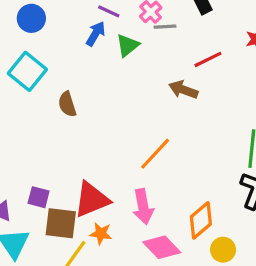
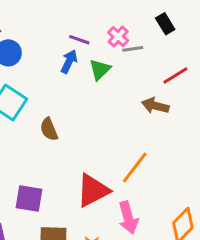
purple square: (39, 197) -> (29, 199), moved, size x1.4
red triangle: (92, 200) -> (93, 190), moved

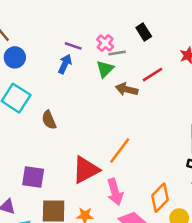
green triangle: (100, 70) -> (105, 69), moved
brown arrow: (155, 106) -> (127, 89), moved

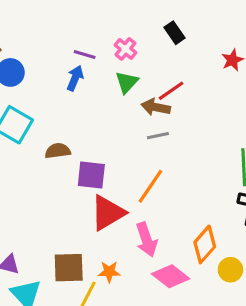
gray line: (117, 53) -> (158, 136), moved
red line: (153, 75) -> (171, 91), moved
brown semicircle: (49, 120) -> (58, 151), turned 108
purple square: (33, 177) -> (91, 175), moved

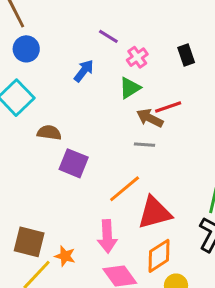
purple line: (85, 54) -> (108, 36), moved
red triangle: (108, 213) -> (155, 213), moved

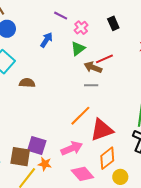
purple square: (74, 163) -> (37, 145), moved
pink arrow: (107, 236) -> (72, 148), turned -105

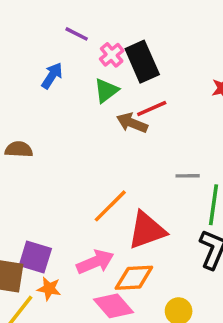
black rectangle: (113, 23) -> (142, 62), moved, size x1.6
gray line: (91, 85) -> (188, 176), moved
orange diamond: (107, 158) -> (134, 278), moved, turned 35

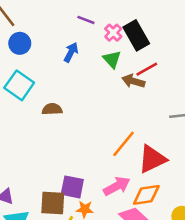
green triangle: (106, 91) -> (112, 59), turned -30

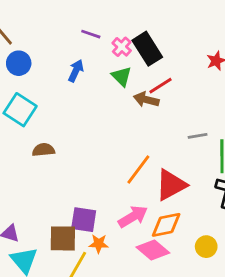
brown semicircle: (52, 109) -> (43, 150), moved

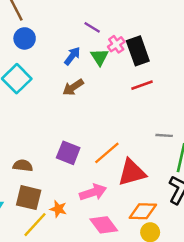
green triangle: (122, 76) -> (100, 57), moved
brown arrow: (146, 100) -> (73, 87), moved, turned -60
brown semicircle: (43, 150) -> (23, 166), moved
purple square: (84, 220) -> (68, 153), moved
orange diamond: (166, 225) -> (143, 211), moved

